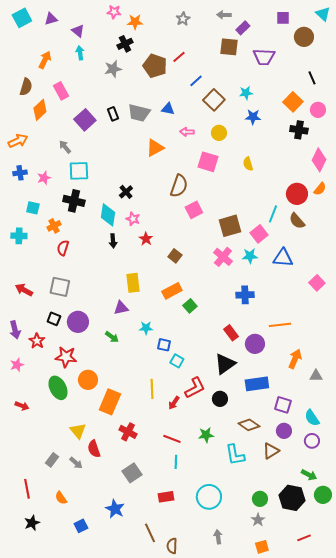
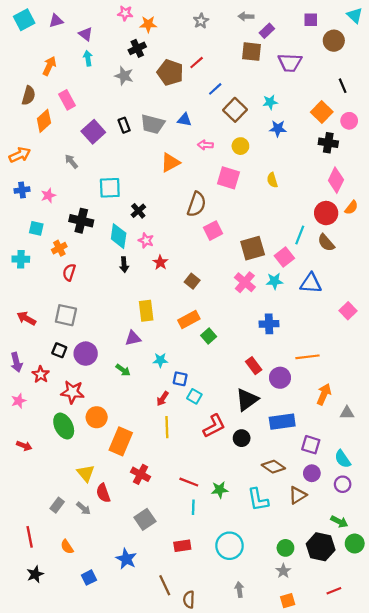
gray star: (113, 69) -> (124, 76), turned 30
pink diamond: (319, 160) -> (336, 180), moved
cyan square: (79, 171) -> (110, 188), moved
red arrow: (174, 403) -> (163, 399), moved
green star: (206, 435) -> (220, 490), moved

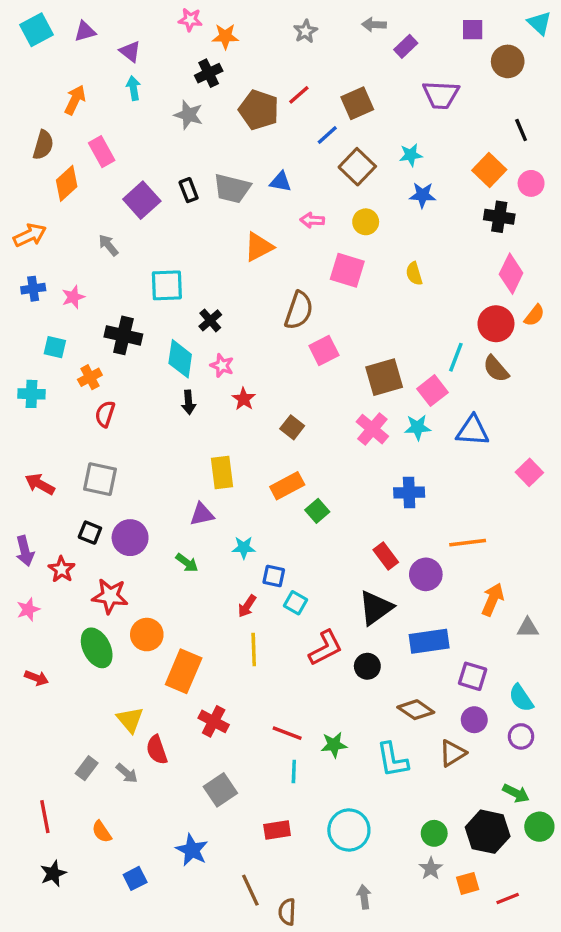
brown square: (251, 52) -> (357, 103), moved, turned -30
orange square: (288, 601) -> (468, 883), moved

